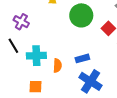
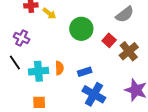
orange semicircle: (57, 66) -> (59, 68), moved

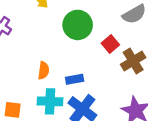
cyan cross: (38, 71) -> (50, 101), moved

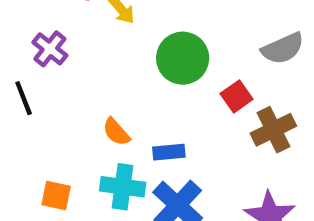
orange semicircle: (44, 70) -> (116, 132), turned 126

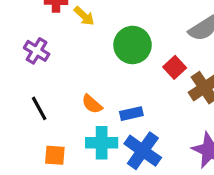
black line: (24, 98) -> (39, 108), moved

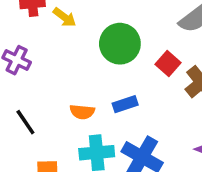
orange semicircle: (92, 104) -> (82, 112), turned -30
blue rectangle: (131, 114) -> (125, 104), moved

